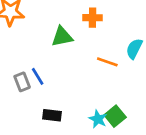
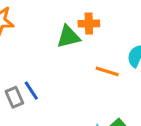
green triangle: (62, 37) -> (68, 37), moved

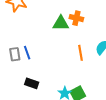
orange line: (107, 71) -> (80, 53), turned 49

